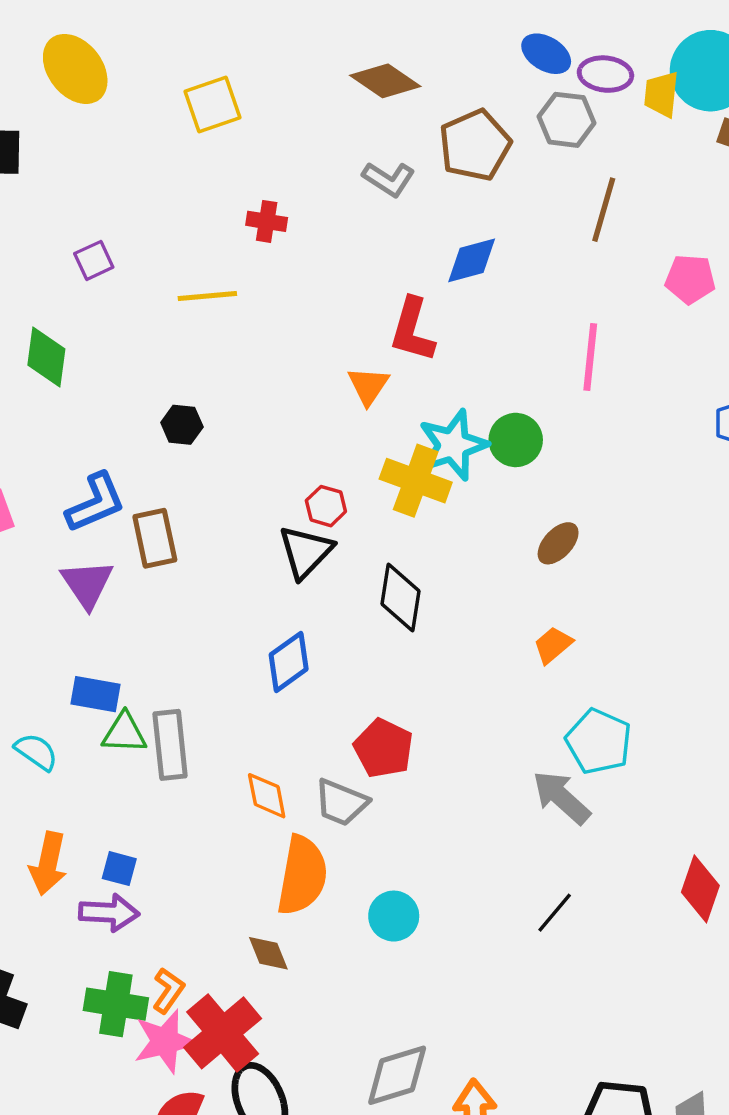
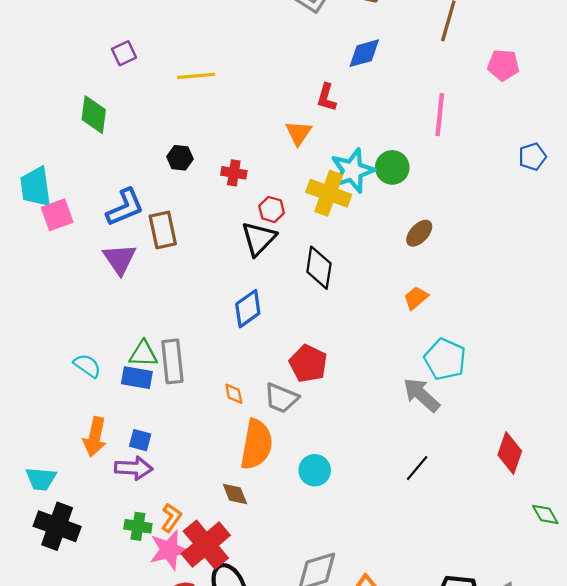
red cross: (267, 221) -> (234, 173), moved
red L-shape: (412, 330) -> (327, 97), size x0.7
blue rectangle: (96, 694) -> (137, 378), moved
orange diamond: (267, 796) -> (234, 394), size x0.7
green cross: (116, 1004) -> (138, 526), size x0.7

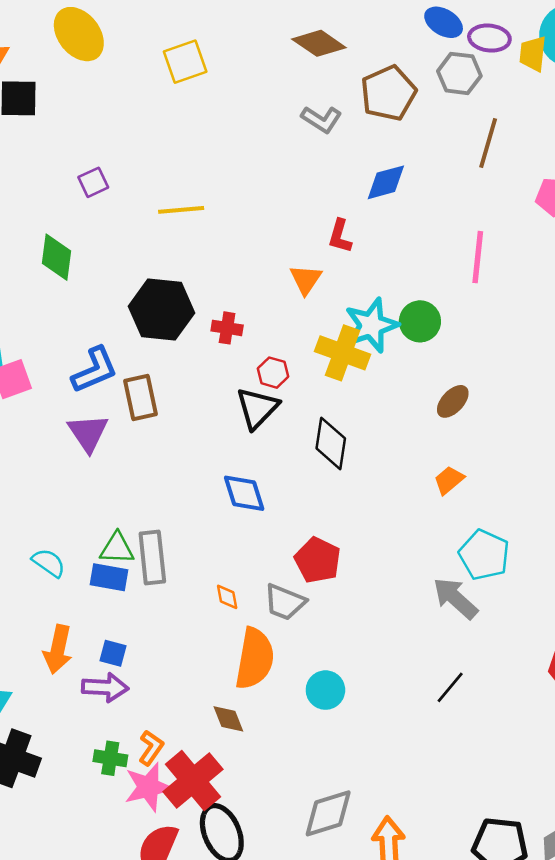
black hexagon: (180, 158) -> (161, 310), size x2.0
blue diamond: (248, 309) -> (244, 493), turned -72

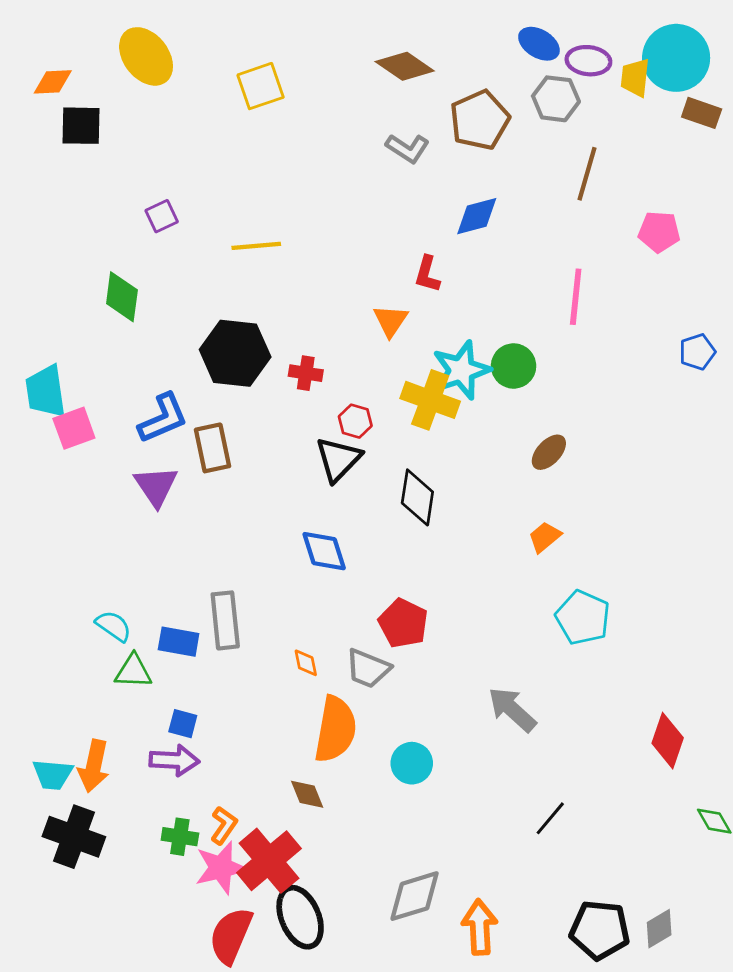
green triangle: (117, 548) -> (133, 671), moved
gray arrow: (455, 598) -> (512, 709), moved
orange arrow: (58, 649) -> (94, 766), moved
black line: (450, 687) -> (550, 818), moved

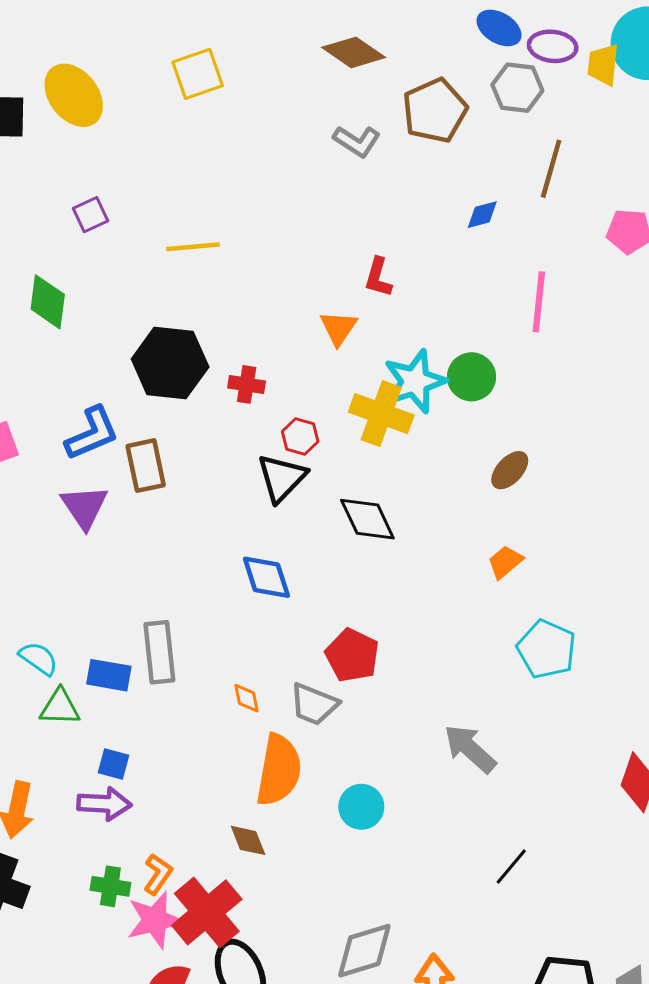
yellow ellipse: (146, 56) -> (74, 95), moved
blue diamond: (477, 216) -> (482, 215), moved, size x0.7
black diamond: (417, 497) -> (367, 519), turned -34

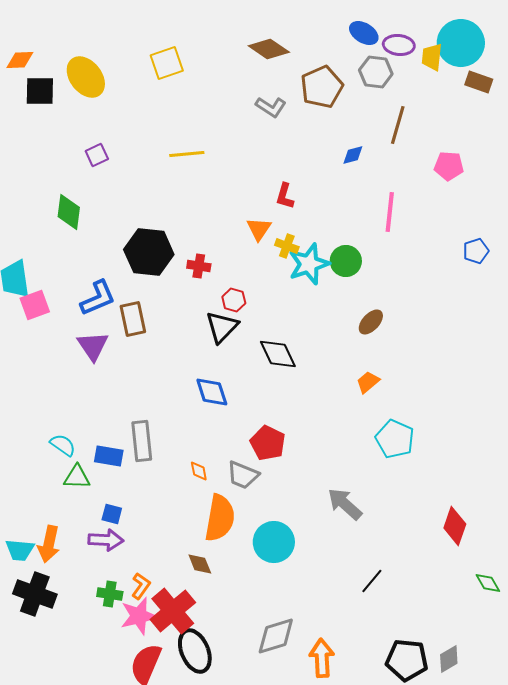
yellow line: (193, 247) -> (187, 154), moved
yellow cross: (381, 414) -> (287, 246), moved, size x0.6
cyan circle: (361, 807) -> (274, 542), size x1.4

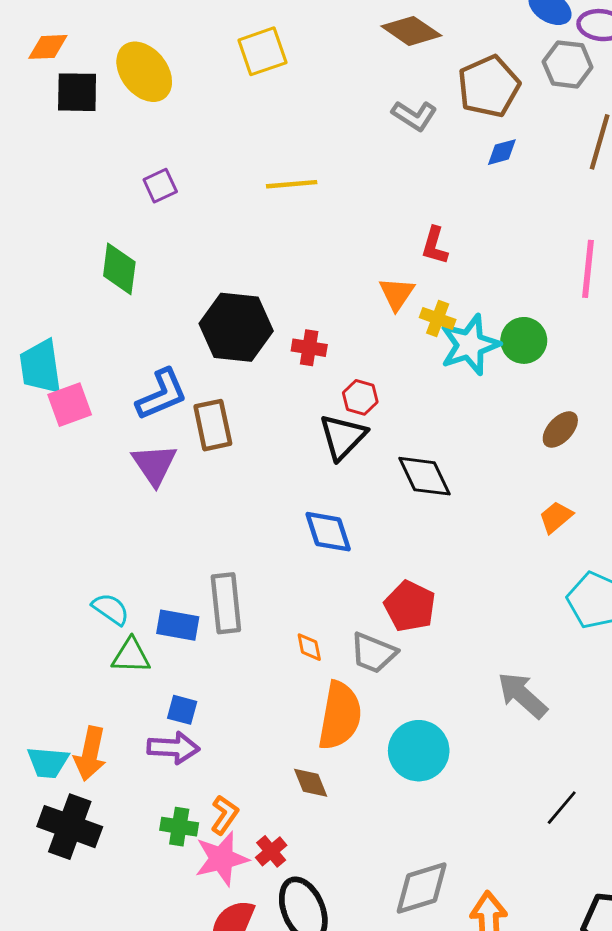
blue diamond: (353, 155) -> (502, 152), moved
red cross: (173, 611) -> (271, 851), size x0.5

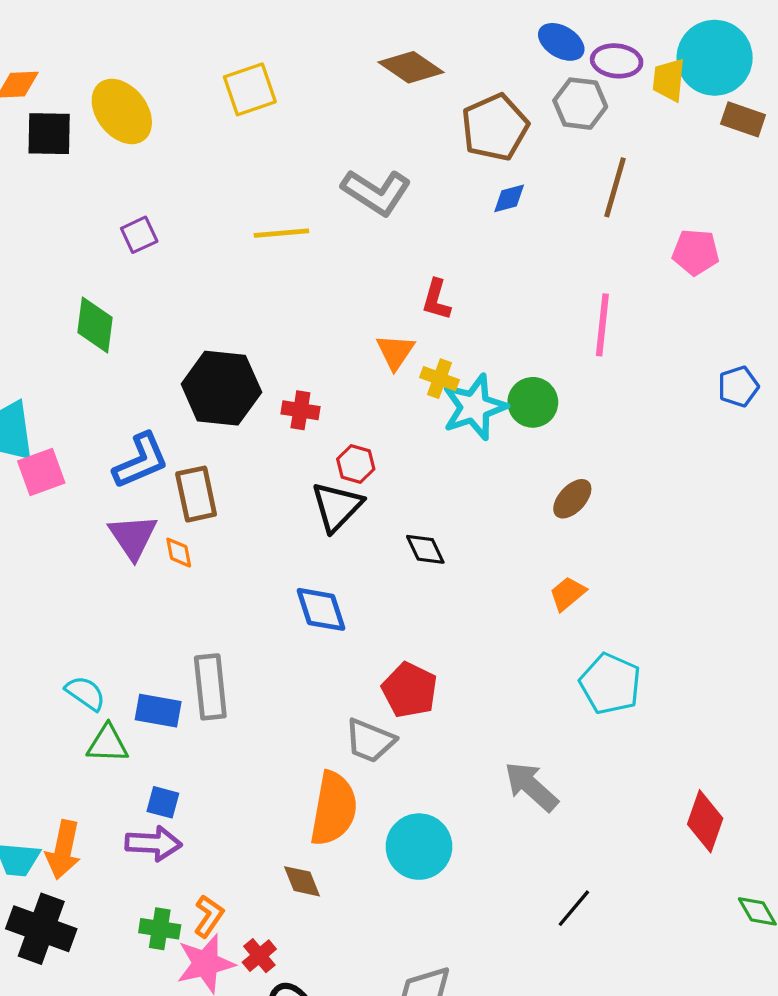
gray L-shape: (414, 116) -> (376, 192), moved, size x1.4
black diamond: (424, 476) -> (425, 549), size x0.7
orange diamond: (309, 647) -> (179, 553), moved

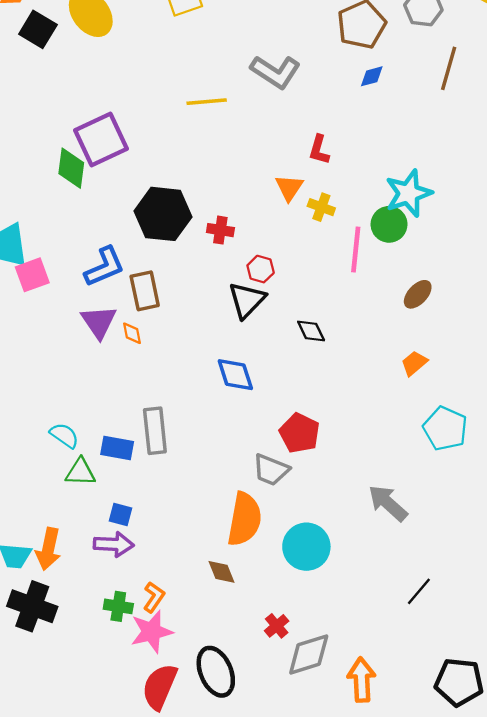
black square: (49, 134) -> (38, 29), turned 30
purple square: (139, 235) -> (101, 139), moved, size x2.0
pink line: (602, 325) -> (356, 250), moved
cyan star: (474, 407) -> (409, 193), moved
red cross: (259, 956) -> (277, 626), moved

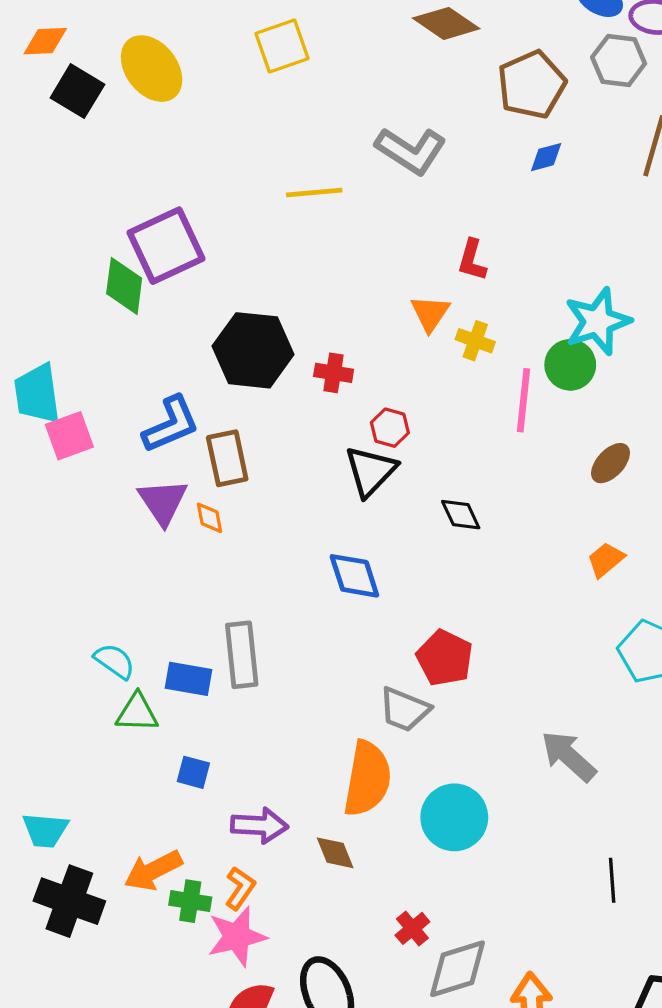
purple arrow: (114, 544) -> (259, 825), moved
orange arrow: (48, 549) -> (153, 871), moved, turned 51
black line: (419, 591) -> (612, 880), turned -44

